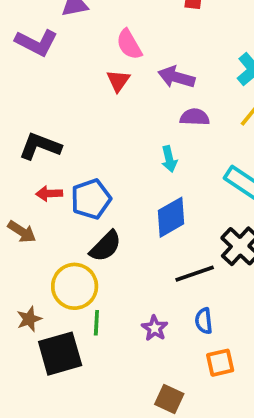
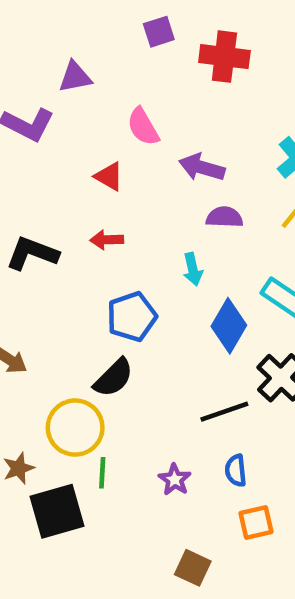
red triangle: (118, 81) -> (109, 176), moved, turned -35
red arrow: (49, 194) -> (107, 240), moved
blue pentagon: (91, 199) -> (132, 317), moved
blue diamond: (171, 217) -> (229, 326), moved, turned -30

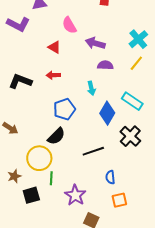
black line: (224, 412) -> (93, 151), moved
purple star: (175, 480) -> (75, 195), moved, size x1.5
black square: (57, 511) -> (31, 195), size x0.7

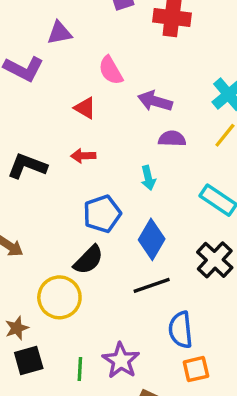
blue diamond: (107, 113) -> (152, 239), moved
blue semicircle: (110, 177) -> (181, 330), size x1.5
green line: (51, 178) -> (80, 369), moved
black square: (31, 195) -> (29, 361), moved

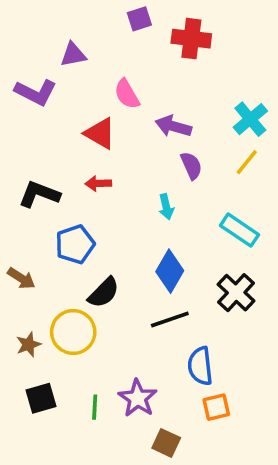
red triangle: (85, 108) -> (100, 133), size x1.4
purple semicircle: (172, 139) -> (191, 166), turned 64
blue pentagon: (102, 214) -> (75, 244), moved
brown star: (17, 328) -> (28, 345), moved

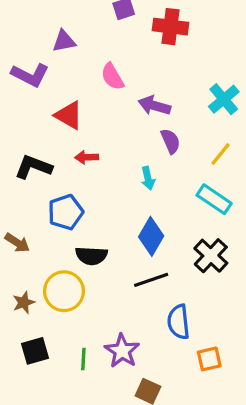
red triangle: (100, 133) -> (69, 115), moved
yellow line: (247, 162) -> (221, 154), moved
black semicircle: (104, 293) -> (91, 256), turned 48
orange square: (216, 407) -> (209, 359), moved

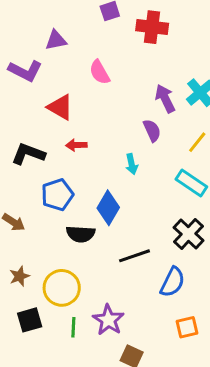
purple arrow: (154, 106) -> (165, 98), moved, turned 48
blue diamond: (151, 236) -> (108, 208), moved
yellow circle: (64, 291) -> (62, 288), moved
blue semicircle: (179, 322) -> (172, 282), moved, turned -148

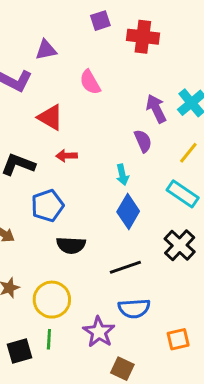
blue diamond: (108, 208) -> (128, 211), moved
blue semicircle: (172, 282) -> (134, 308), moved, turned 60
black square: (30, 320) -> (20, 351), moved
green line: (73, 327) -> (49, 339), moved

